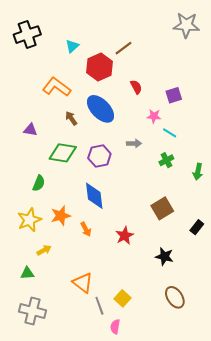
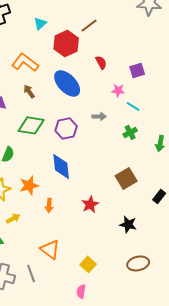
brown arrow: (71, 118) -> (29, 91), moved
orange arrow: (86, 229) -> (49, 205), moved, turned 32
brown ellipse: (175, 297) -> (138, 263), turned -70
gray line: (99, 306) -> (31, 273), moved

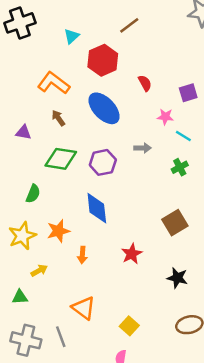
brown line: (89, 25) -> (129, 25), moved

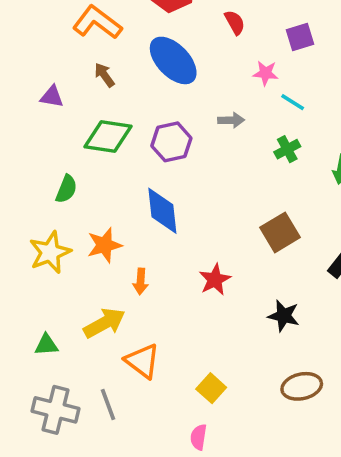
yellow arrow: (39, 271) -> (104, 323), moved, size x1.6

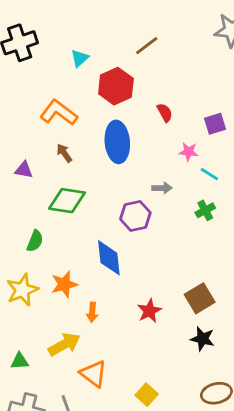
blue ellipse: (173, 60) -> (117, 142), turned 39
purple hexagon: (171, 142) -> (135, 216), moved
brown square: (280, 232) -> (200, 298), moved

